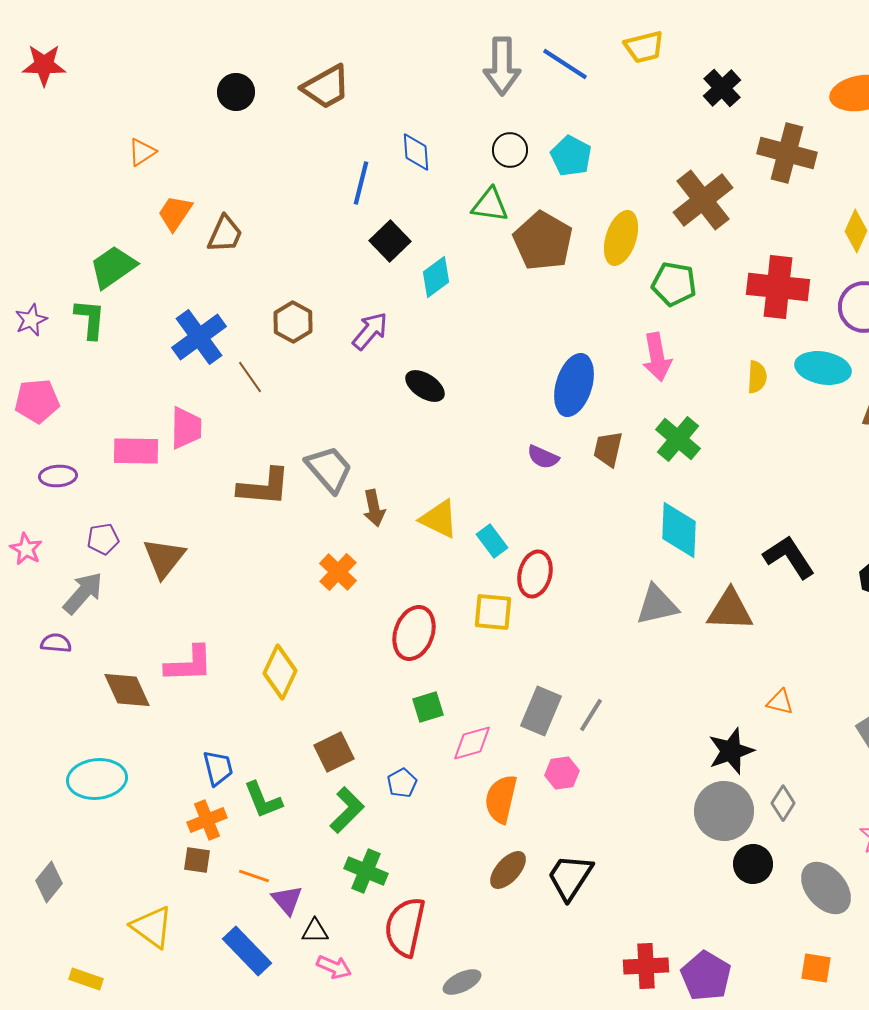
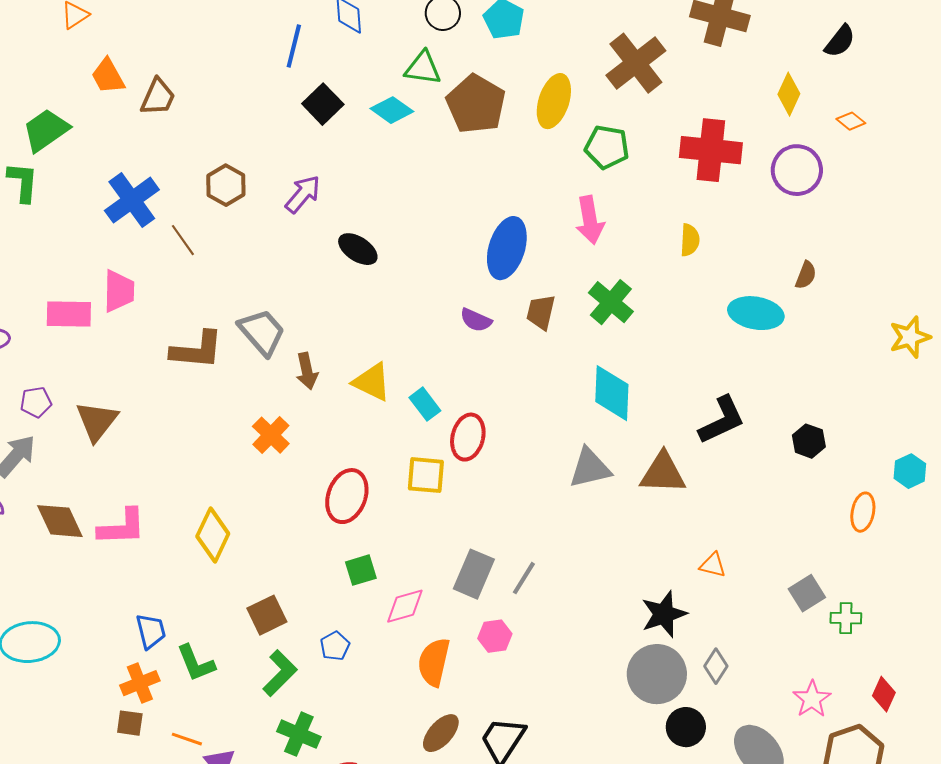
orange trapezoid: (175, 213) -> (108, 76), turned -63
cyan diamond: (436, 277) -> (392, 110), moved, turned 72
cyan ellipse: (823, 368) -> (756, 313), moved
black L-shape: (789, 557) -> (722, 420), turned 98
brown diamond: (127, 690) -> (60, 521), moved

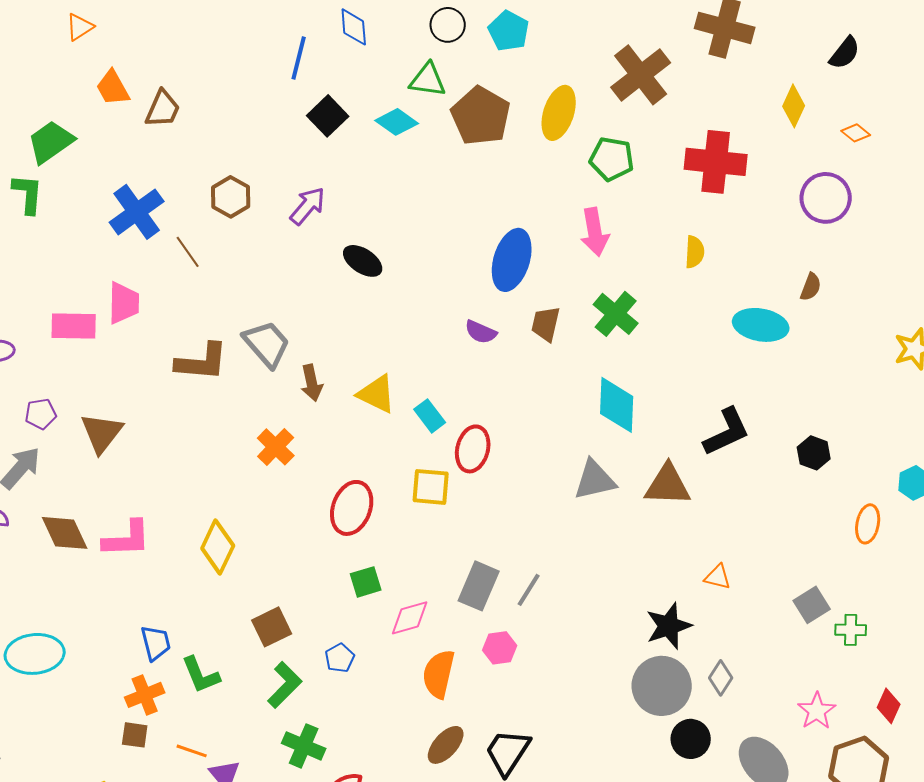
purple circle: (797, 170) -> (826, 198), moved

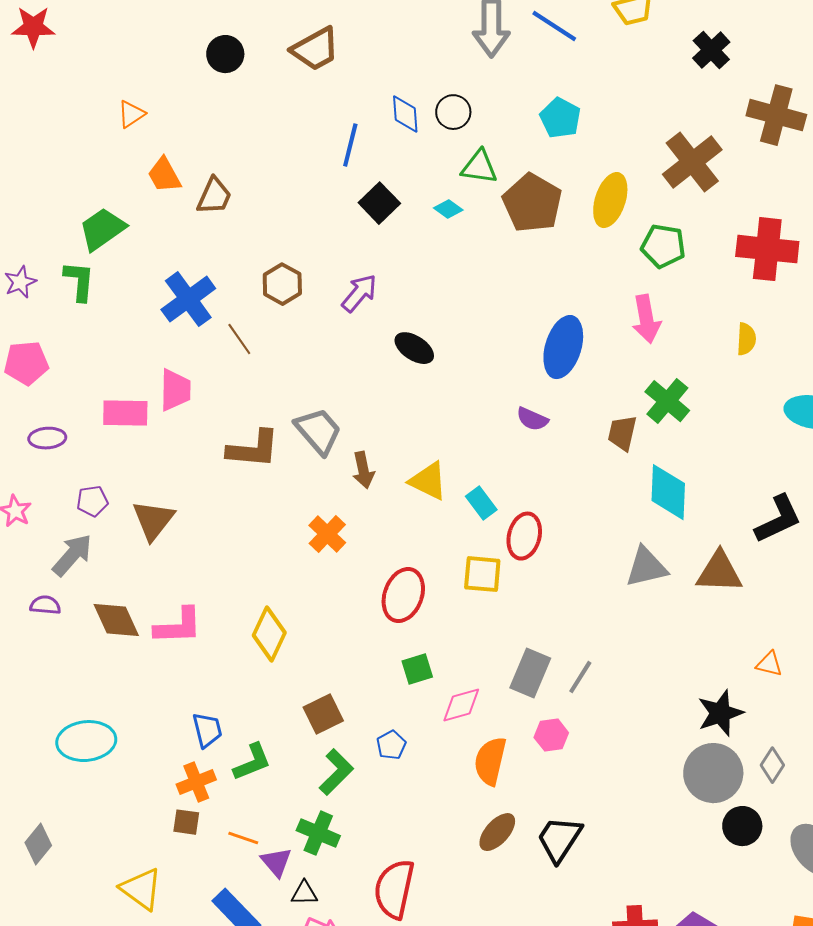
black circle: (448, 25) -> (453, 112), moved
cyan diamond: (397, 122) -> (448, 209), size x0.7
brown trapezoid: (546, 324) -> (622, 433), moved
green L-shape: (201, 675) -> (252, 762), turned -90
green cross: (304, 746) -> (318, 833), moved

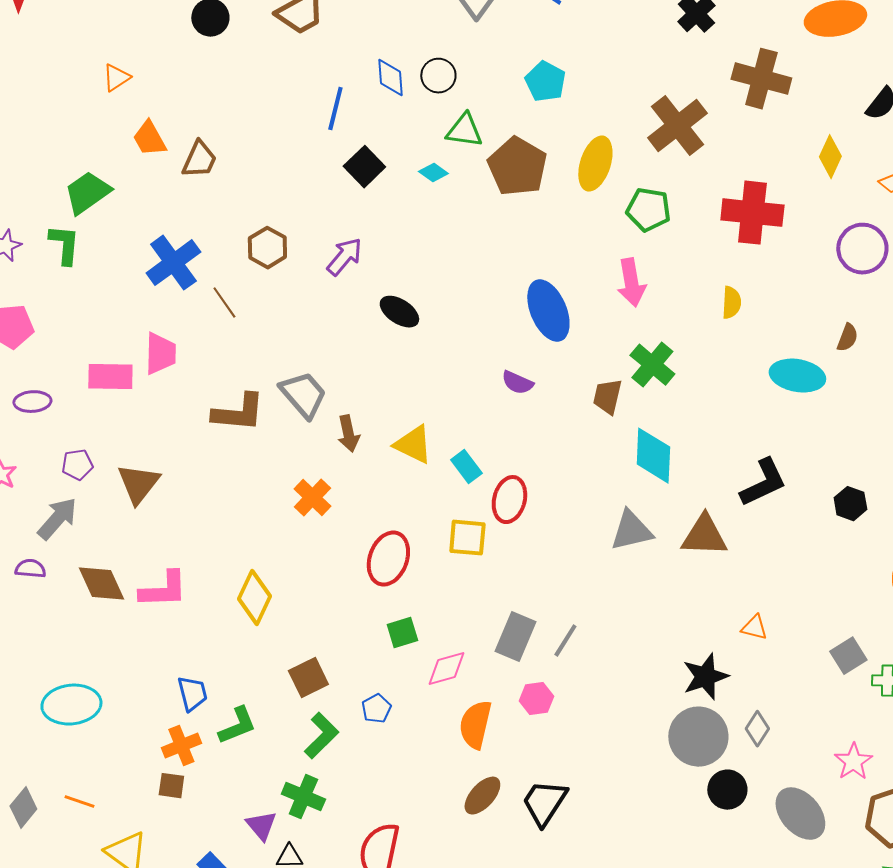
blue ellipse: (563, 347) -> (548, 311), turned -40
orange line: (243, 838) -> (79, 802), moved

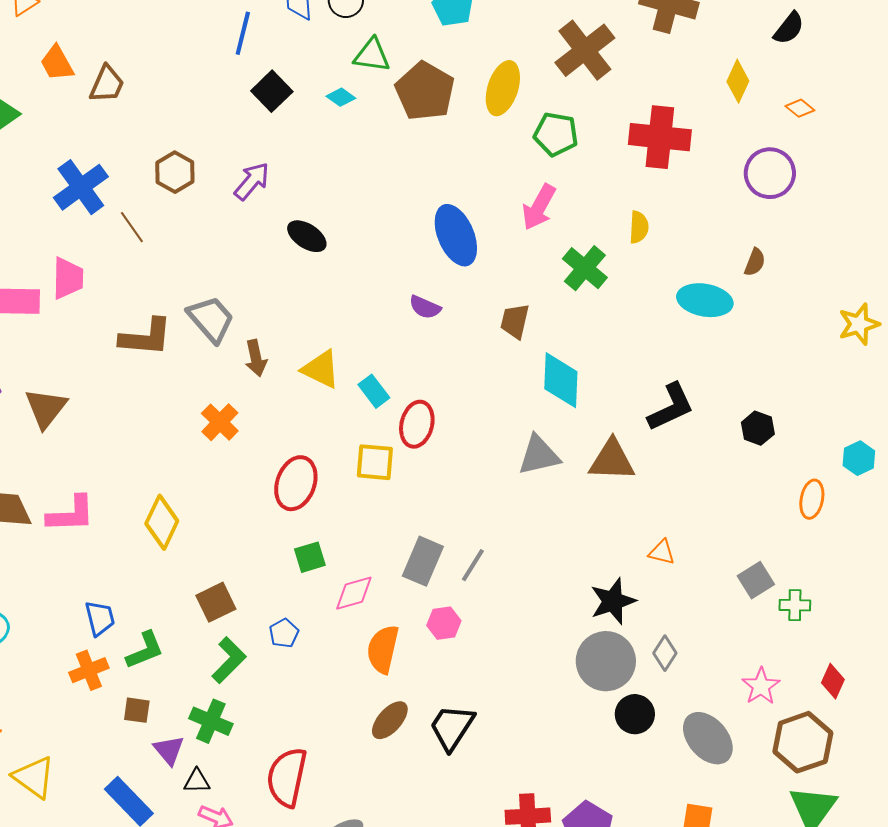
pink arrow: (631, 283) -> (539, 207), turned 39
green cross: (652, 365) -> (585, 268), moved
brown square: (171, 786) -> (137, 710), moved

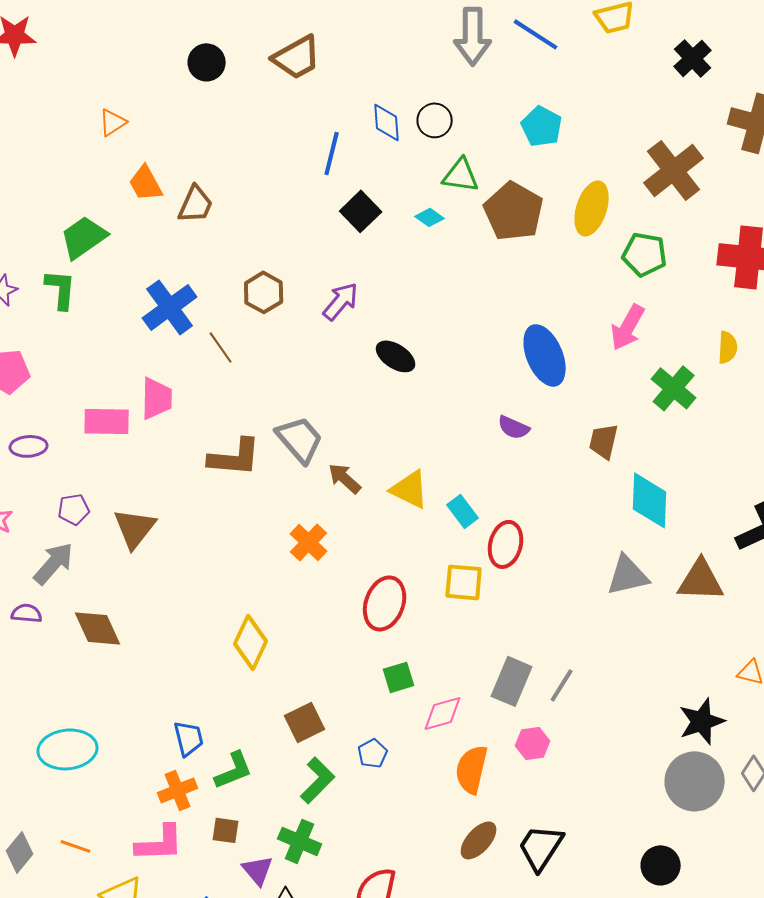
brown arrow: (256, 358) -> (345, 478), turned 144
pink L-shape: (71, 514) -> (160, 843), moved
black circle: (635, 714) -> (661, 865), moved

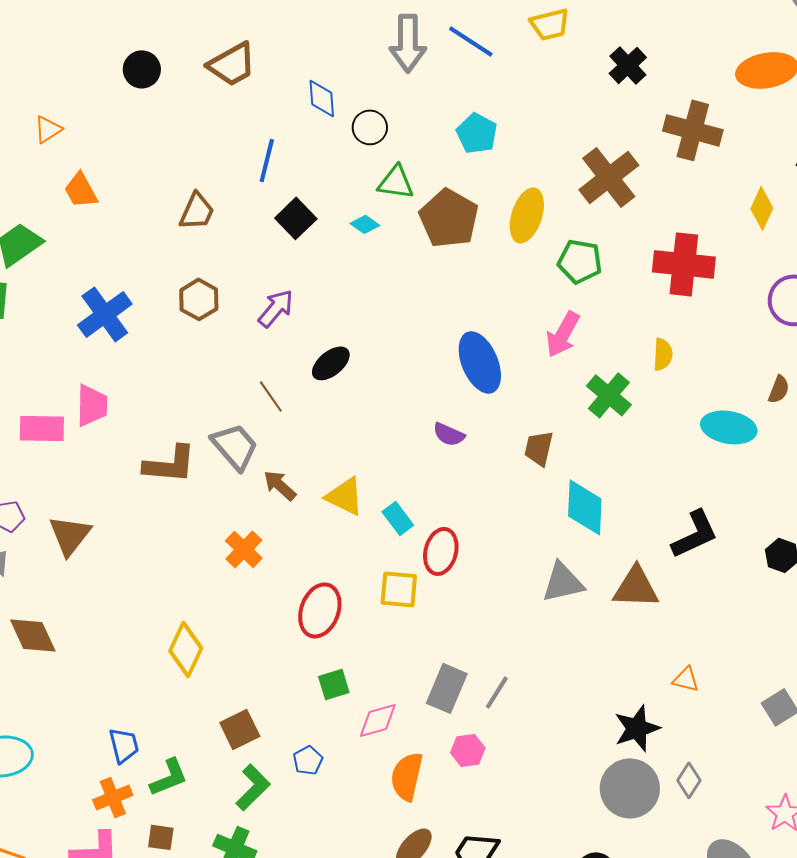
blue diamond: (387, 122) -> (322, 98), moved
brown trapezoid: (196, 204) -> (197, 211), moved
brown line: (221, 347) -> (271, 396), moved
black ellipse: (396, 356) -> (331, 363), turned -72

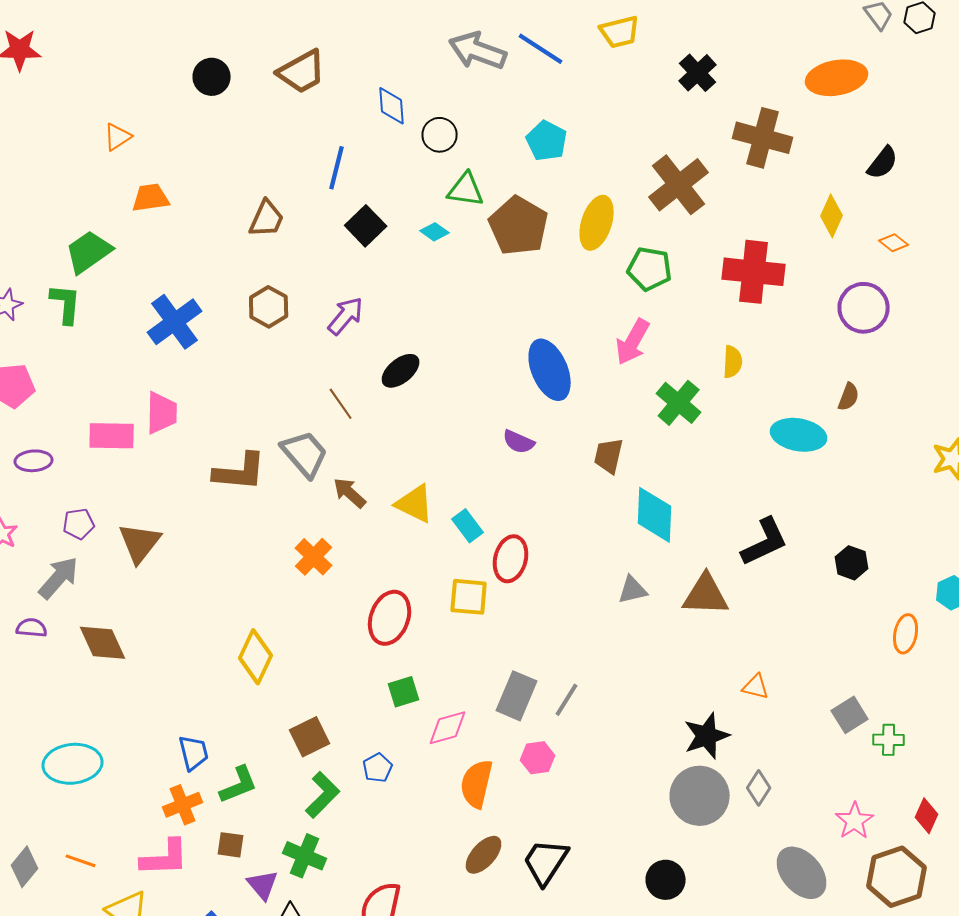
gray arrow: (408, 43) -> (478, 51), turned 110
orange trapezoid: (81, 190) -> (151, 198), turned 111
gray triangle: (563, 582) -> (633, 590), size x0.7

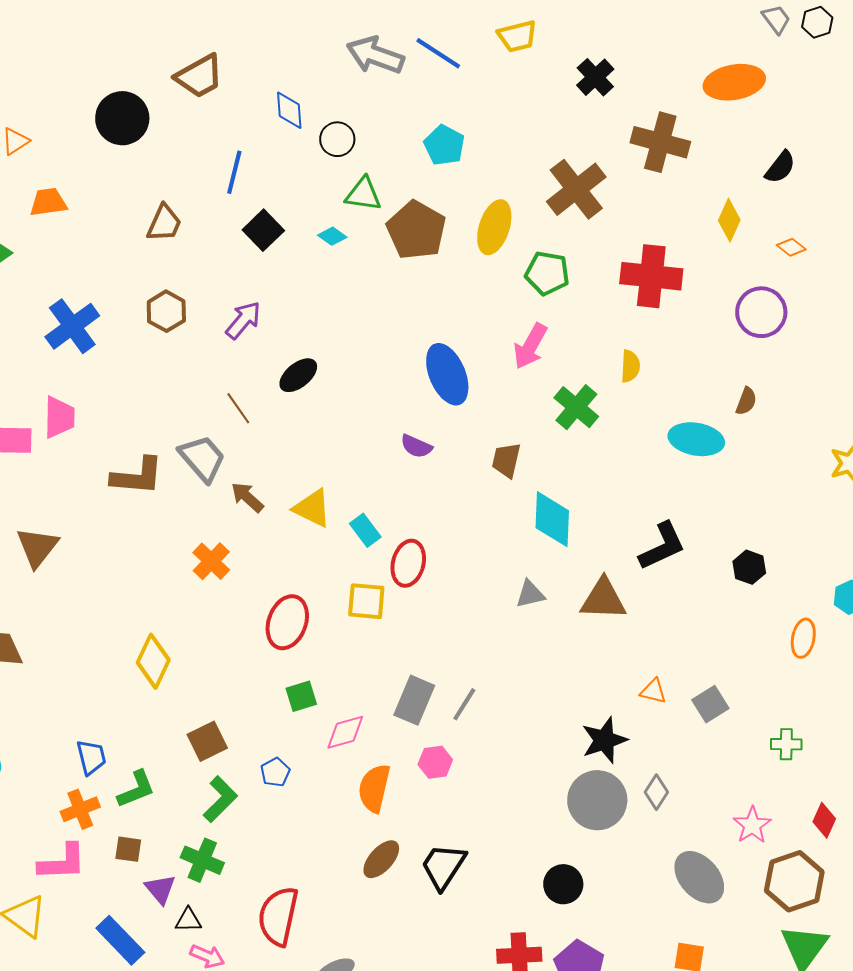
black circle: (212, 77) -> (122, 118), moved, size x1.4
gray square: (850, 715) -> (710, 704), moved

